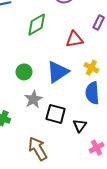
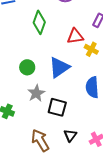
green diamond: (37, 25) -> (39, 22), turned -40
yellow cross: (91, 68) -> (91, 49), moved
black triangle: (80, 126) -> (70, 135), moved

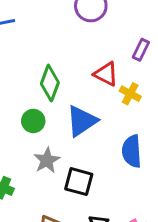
green diamond: (39, 22) -> (50, 83), moved
red triangle: (75, 36) -> (106, 74), turned 36

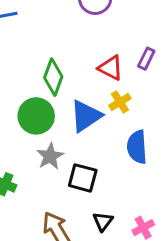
purple rectangle: (141, 50) -> (146, 59), moved
yellow cross: (130, 94) -> (120, 102), moved, turned 30
green circle: (33, 121) -> (36, 116), size x1.5

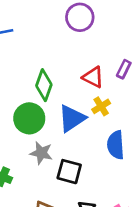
gray star: (50, 156) -> (41, 153), turned -30

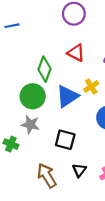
red triangle: (93, 77) -> (76, 53), moved
gray star: (41, 153) -> (30, 124), moved

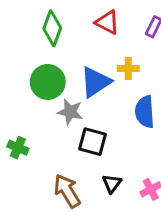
green diamond: (45, 69) -> (52, 28), moved
yellow cross: (91, 86) -> (128, 69), turned 32
gray star: (30, 124) -> (70, 112), moved

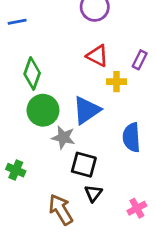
green diamond: (52, 28) -> (32, 73), moved
yellow cross: (128, 69) -> (116, 82), moved
black triangle: (112, 183) -> (93, 193), moved

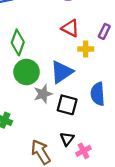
gray star: (63, 137) -> (43, 94), turned -30
black square: (84, 165) -> (67, 105), moved
pink cross: (137, 208) -> (83, 151), moved

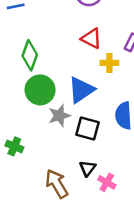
pink cross: (83, 151) -> (107, 182), turned -32

